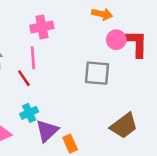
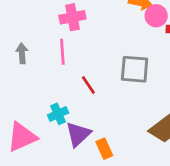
pink circle: (116, 40) -> (156, 16), moved
red line: (24, 78) -> (88, 85), moved

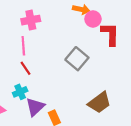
gray square: (135, 69) -> (77, 59), turned 35
red line: (88, 85) -> (25, 68), moved

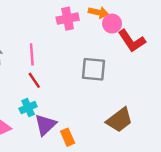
pink cross: (31, 20) -> (68, 19), moved
red L-shape: (110, 34) -> (132, 41), turned 145
gray square: (77, 59) -> (94, 69), turned -35

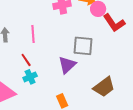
red line: (34, 80) -> (26, 60), moved
purple triangle: (45, 125) -> (67, 65), moved

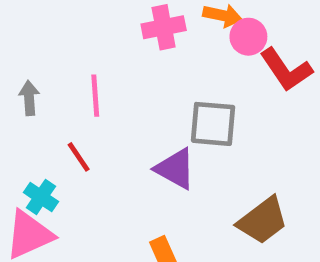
purple triangle: (67, 65) -> (175, 169), turned -48
cyan cross: (30, 77) -> (41, 197), moved, turned -32

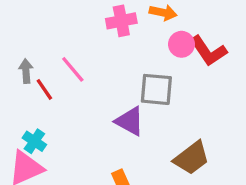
pink circle: (248, 37) -> (181, 44), moved
pink line: (95, 96) -> (73, 69), turned -36
red line: (79, 157) -> (44, 89), moved

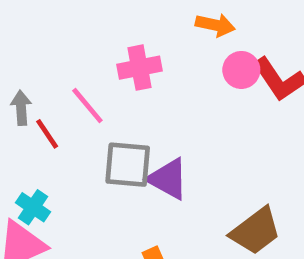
pink cross: (121, 21) -> (140, 68), moved
gray square: (156, 89) -> (128, 165), moved

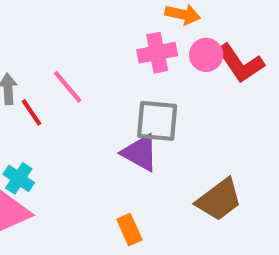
pink cross: (140, 68) -> (157, 53), moved
gray square: (128, 165) -> (157, 121), moved

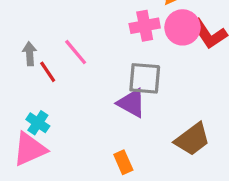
pink circle: (206, 55) -> (183, 27), size x1.4

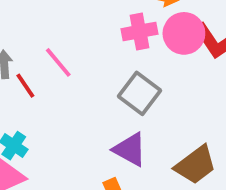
gray square: (145, 78) -> (139, 93), turned 32
purple triangle: (132, 103) -> (130, 149), moved

